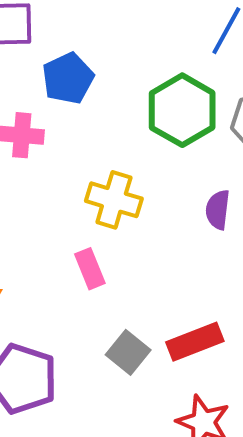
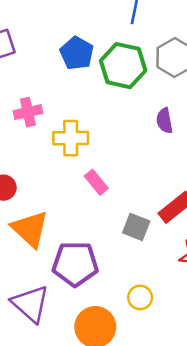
blue pentagon: (68, 78) -> (77, 53), moved
yellow cross: (114, 200) -> (71, 138), moved

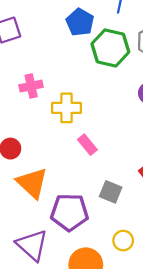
blue pentagon: (77, 53) -> (80, 22), moved
gray square: (136, 227) -> (111, 192), moved

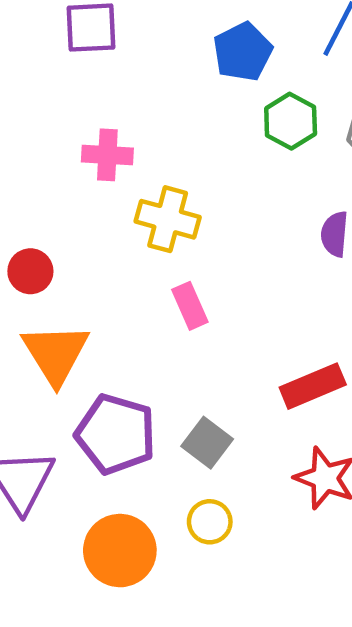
green hexagon: (110, 48) -> (291, 121), size x0.7
gray square: (111, 192) -> (207, 443), moved

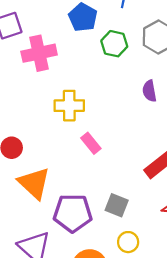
pink cross: (107, 155) -> (39, 53), moved, size x1.4

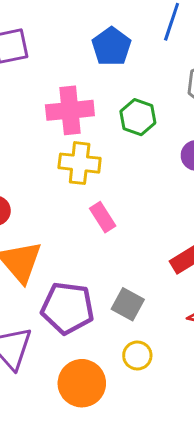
green hexagon: (114, 44) -> (138, 117), moved
pink cross: (39, 53) -> (70, 110), moved

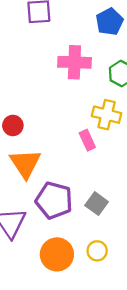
yellow cross: (80, 163) -> (107, 115), moved
yellow circle: (137, 355) -> (97, 251), moved

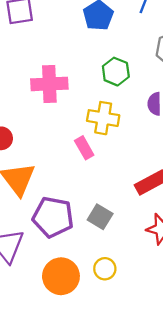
pink cross: (74, 62) -> (49, 84), moved

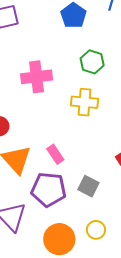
pink rectangle: (84, 148) -> (55, 154), moved

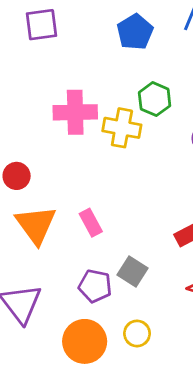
yellow cross: (85, 102) -> (122, 128), moved
purple pentagon: (49, 189) -> (95, 286), moved, size x0.7

